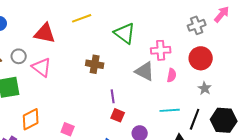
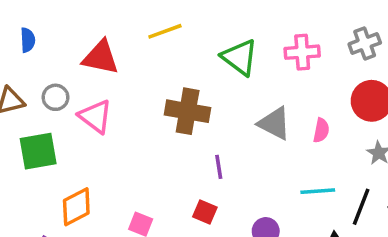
pink cross: (161, 50) -> (302, 52), moved
brown cross: (95, 64) -> (188, 111), size x1.4
red square: (118, 115) -> (205, 212), moved

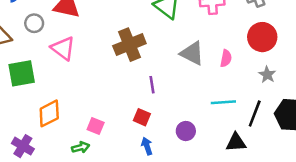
gray circle: (55, 97) -> (34, 23), moved
brown cross: (188, 111) -> (129, 45), turned -32

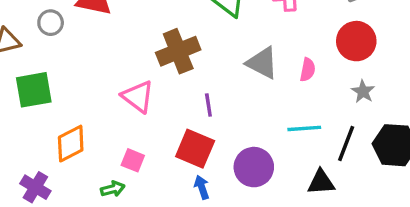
pink triangle: (63, 48) -> (138, 97), moved
red square: (142, 117) -> (195, 149), size x1.6
purple circle: (186, 131) -> (254, 167), size x1.5

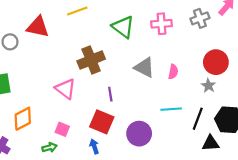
red circle: (356, 41) -> (216, 62), moved
black triangle: (321, 182) -> (211, 143), moved
blue arrow: (202, 187) -> (94, 146), moved

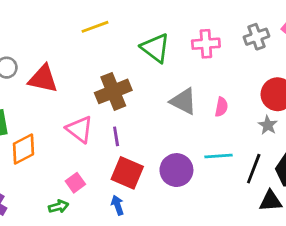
red triangle: (38, 27) -> (43, 79), moved
purple line: (110, 94) -> (116, 136), moved
orange diamond: (23, 119) -> (23, 149), moved
pink square: (62, 129) -> (75, 183), turned 32
purple circle: (139, 134) -> (176, 170), moved

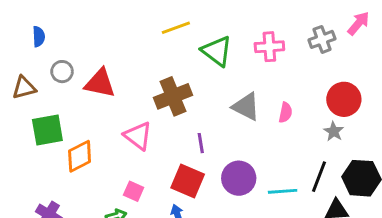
yellow line: (95, 27) -> (176, 28), moved
purple line: (116, 136) -> (201, 143), moved
cyan line: (219, 156) -> (283, 191), moved
pink square: (75, 183) -> (134, 191), turned -30

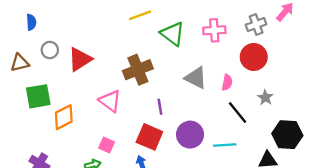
red triangle: (100, 83) -> (80, 59), turned -44
red circle: (344, 99) -> (254, 57), moved
black line: (319, 177) -> (238, 113), moved, turned -60

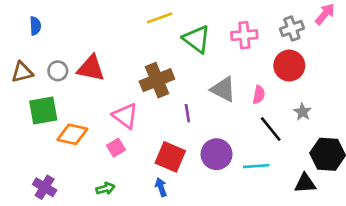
gray circle: (50, 50) -> (58, 71), moved
red triangle: (80, 59) -> (91, 68), turned 44
purple line: (160, 107) -> (187, 113), moved
orange diamond: (64, 117) -> (72, 134), turned 40
pink square: (107, 145) -> (116, 148), moved, turned 35

